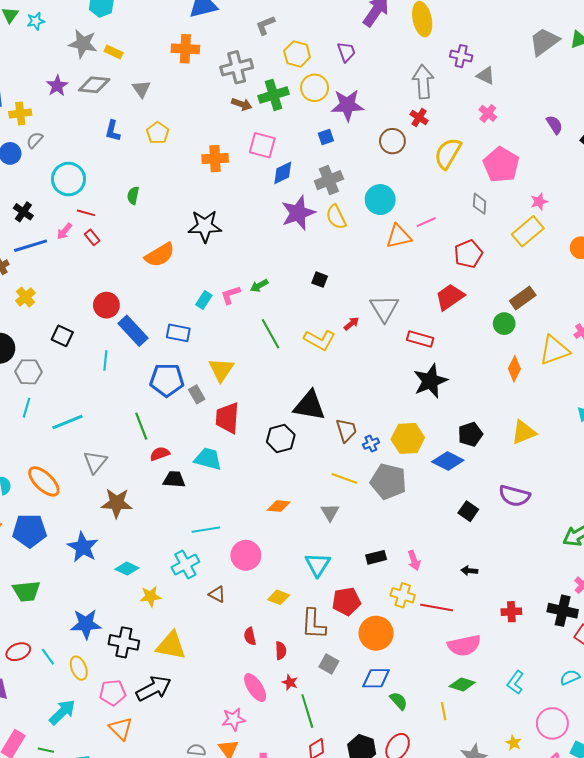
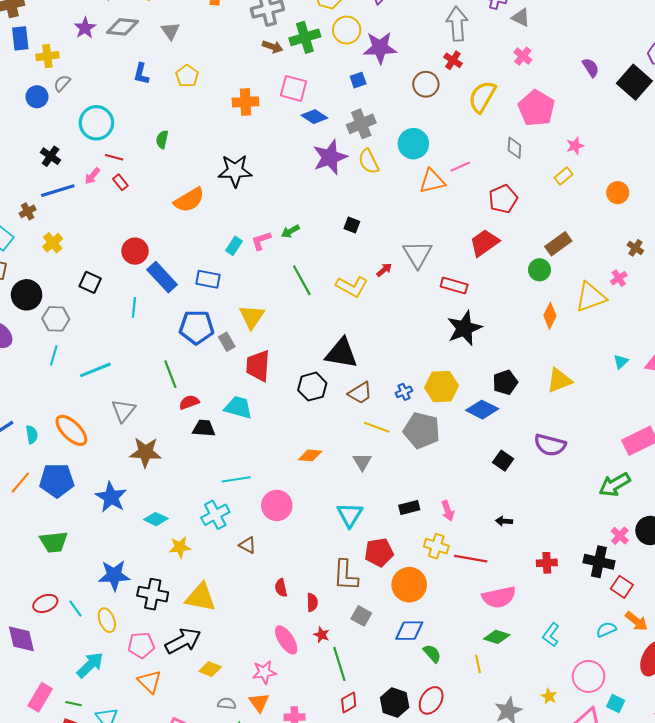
blue diamond: (283, 173) -> (314, 117), turned 60
yellow rectangle: (528, 231) -> (563, 176), size x0.6
brown trapezoid: (346, 430) -> (360, 393), moved, turned 75
yellow diamond: (279, 597) -> (210, 669), moved

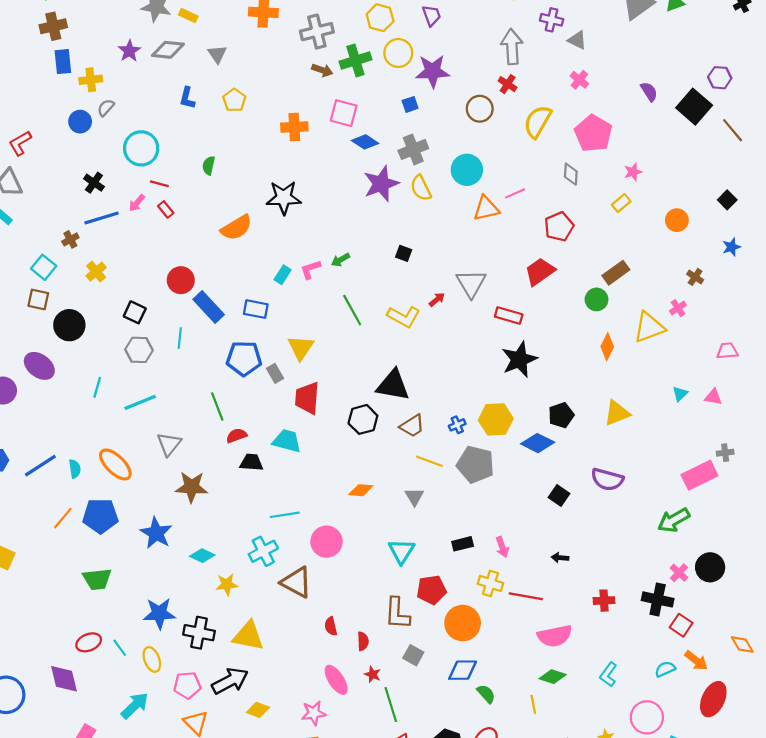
gray hexagon: (56, 319) -> (139, 350), moved
brown triangle: (248, 545) -> (296, 582), size x1.8

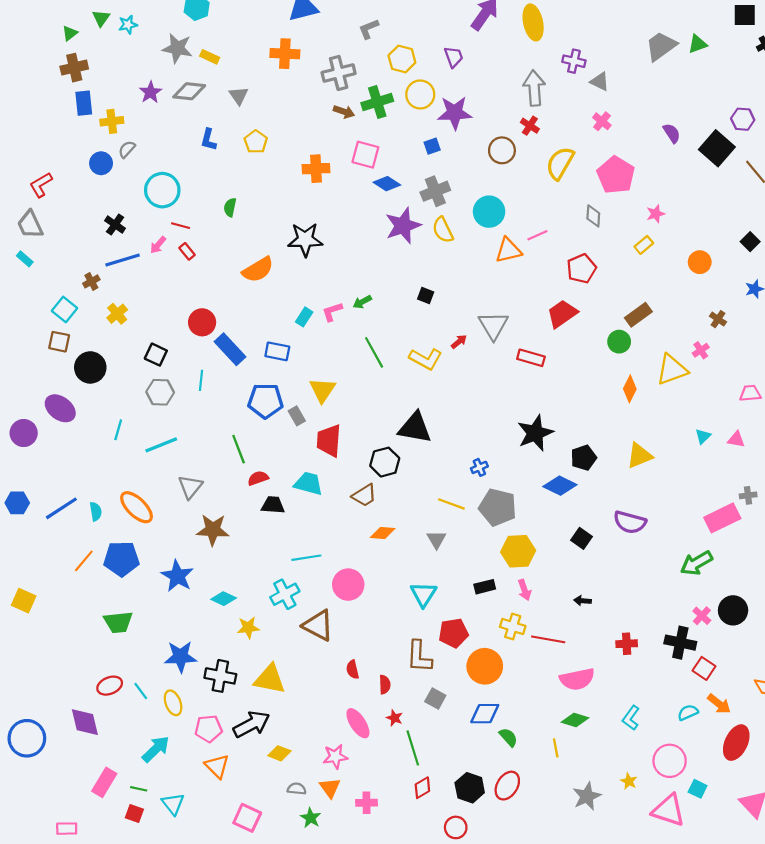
black star: (519, 359) -> (535, 433), moved
yellow hexagon: (496, 419) -> (518, 551), moved
brown trapezoid: (412, 426) -> (364, 495), moved

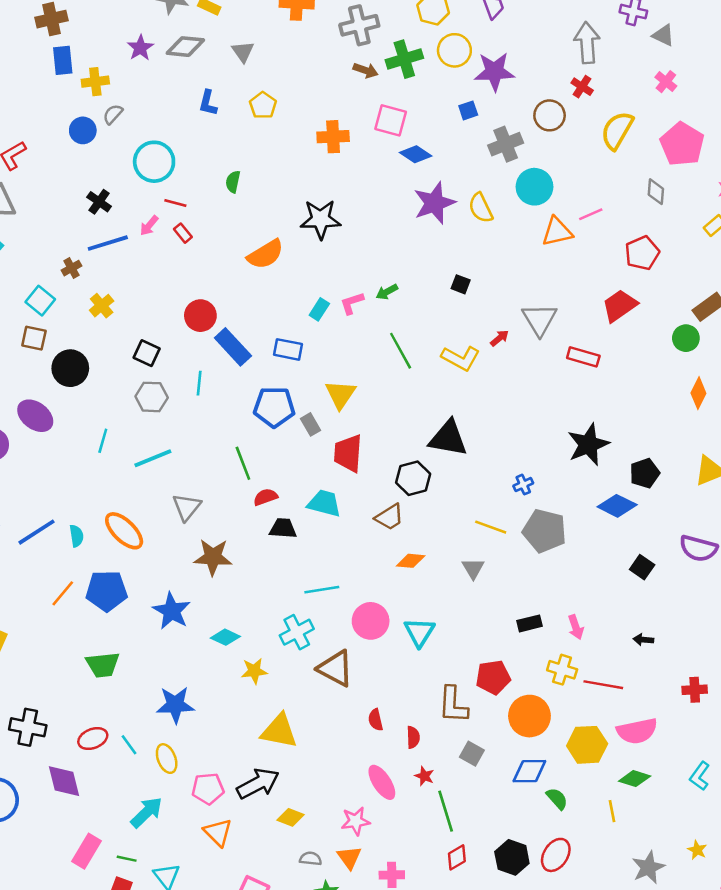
gray cross: (435, 191) -> (506, 144), moved
yellow hexagon: (518, 551) -> (587, 745), moved
cyan triangle: (423, 594) -> (419, 632), moved
black cross: (220, 676) -> (28, 727), moved

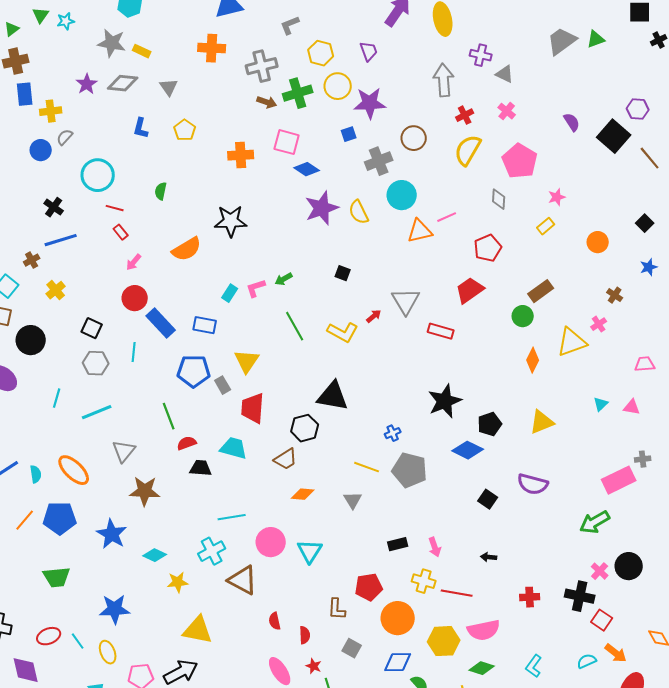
red cross: (582, 87) -> (465, 115), moved, turned 30
pink arrow: (149, 226) -> (134, 262), moved
brown L-shape: (453, 705) -> (337, 609), size x0.7

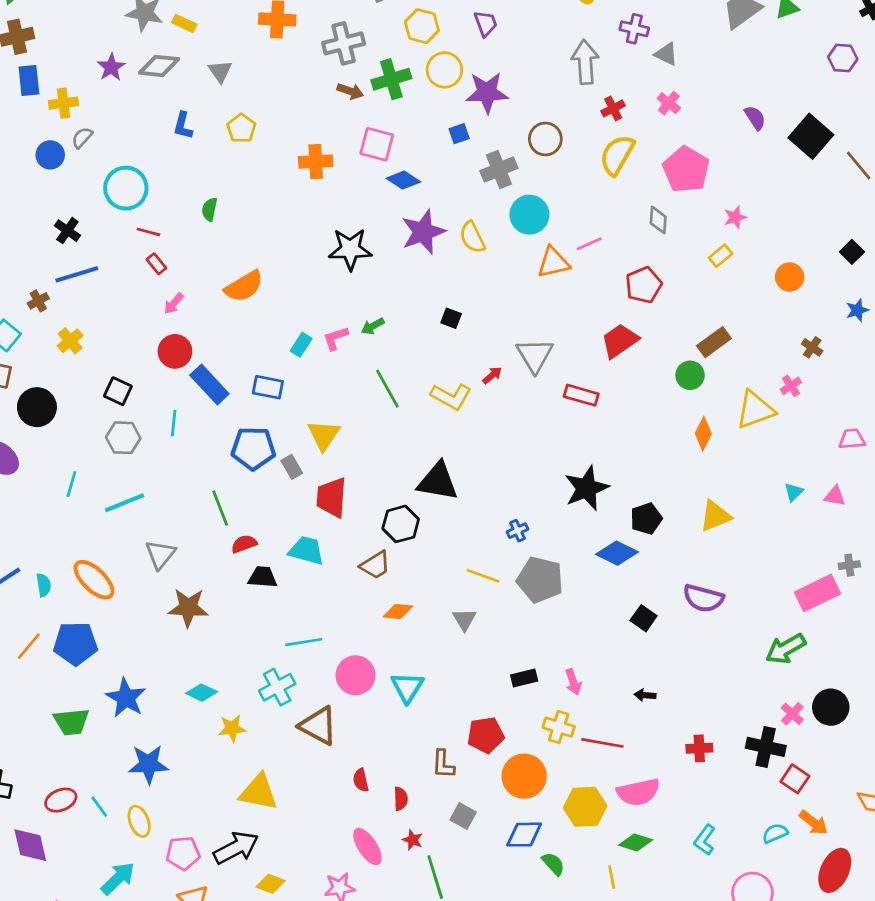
purple hexagon: (638, 109) -> (843, 58), moved
black star: (231, 221) -> (350, 249), moved
blue star: (112, 534) -> (126, 698), moved

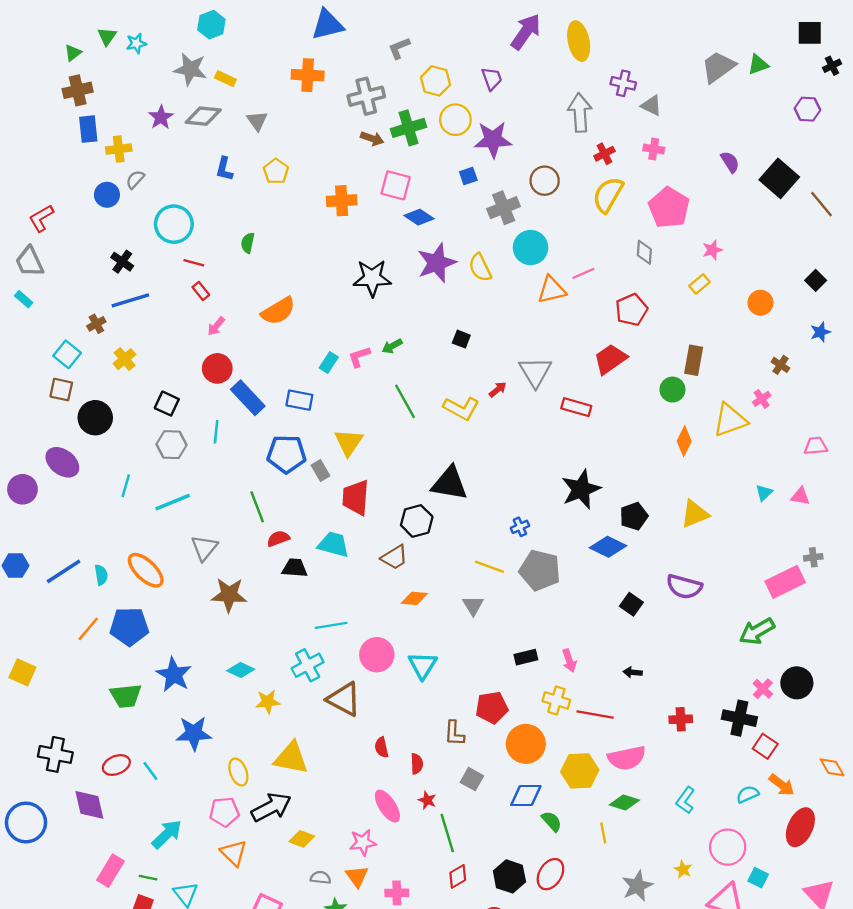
pink cross: (669, 103) -> (654, 149), turned -30
brown rectangle: (714, 342) -> (694, 360), turned -44
yellow ellipse: (139, 821) -> (238, 772), moved

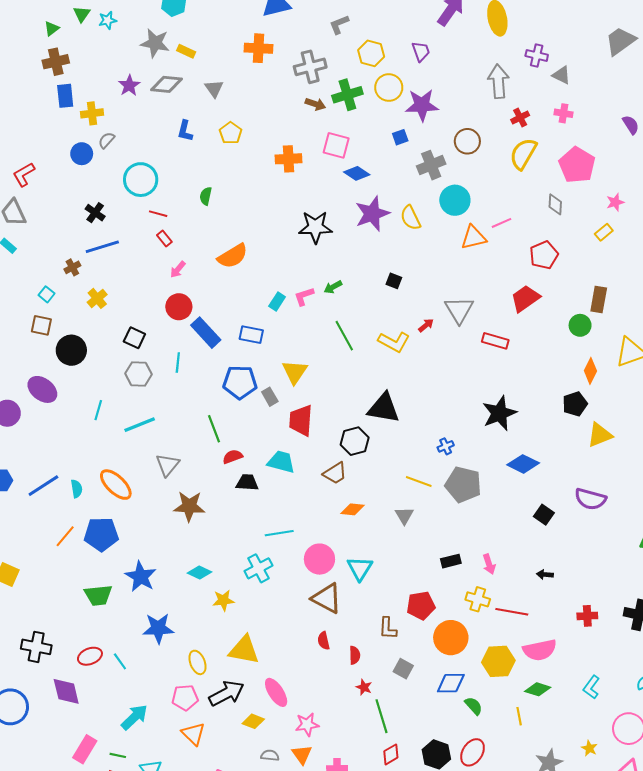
cyan square: (67, 354) -> (47, 294), size x0.7
black pentagon: (634, 516) -> (575, 404), moved
brown triangle: (344, 699) -> (327, 598), moved
pink ellipse: (387, 806) -> (276, 692), moved

